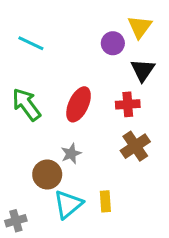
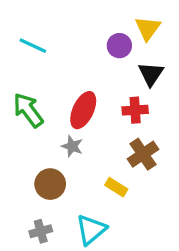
gray star: (71, 154) -> (72, 146), moved, turned -30
yellow rectangle: (105, 201) -> (116, 187), moved, turned -54
cyan triangle: (68, 204) -> (91, 230), moved
gray cross: (16, 221) -> (41, 231), moved

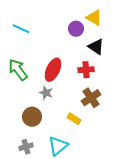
yellow triangle: (148, 28) -> (94, 18), turned -36
black triangle: (151, 74) -> (96, 47), turned -30

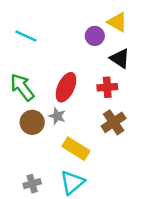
brown circle: (32, 117) -> (32, 122), moved
yellow rectangle: (74, 119) -> (76, 149), moved, size x1.5

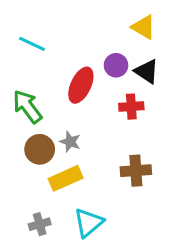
purple circle: (95, 36) -> (116, 65), moved
red ellipse: (66, 87) -> (81, 85), moved
brown cross: (114, 122) -> (136, 171), moved, turned 30
yellow rectangle: (76, 149) -> (66, 178), moved, turned -56

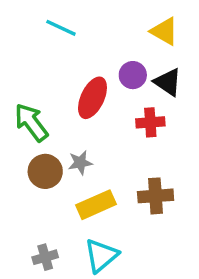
cyan line: (32, 44) -> (61, 28), moved
gray star: (70, 142) -> (80, 163), turned -30
yellow rectangle: (66, 178) -> (96, 205), moved

